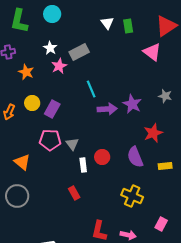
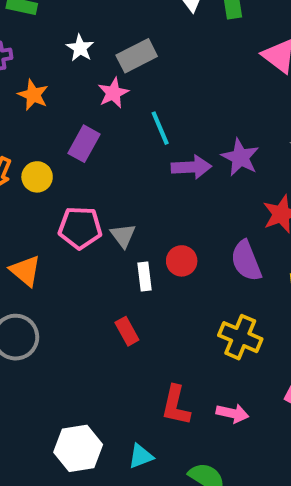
pink star: (59, 66) -> (113, 93), moved
yellow circle: (32, 103) -> (37, 177), moved
purple rectangle: (52, 109) -> (84, 144), moved

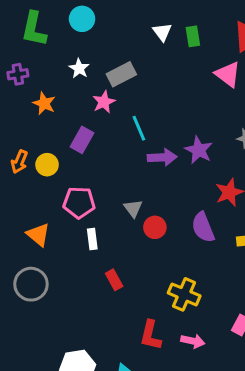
gray triangle: (123, 235) -> (133, 208), moved
white rectangle: (145, 277) -> (92, 239), moved
yellow cross: (240, 337) -> (184, 294), moved

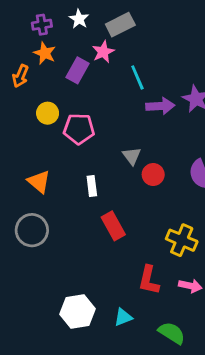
purple cross: (18, 74) -> (42, 25), moved
purple rectangle: (82, 140) -> (78, 70), moved
orange arrow: (19, 162) -> (20, 76), moved
pink pentagon: (79, 203) -> (79, 129), moved
red rectangle: (114, 280) -> (113, 226), size x1.4

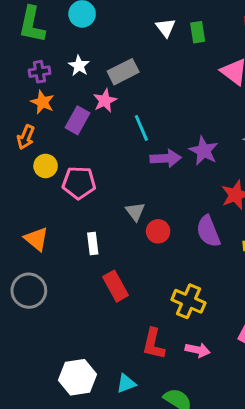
orange arrow: (20, 76) -> (26, 137), moved

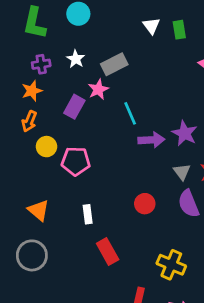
orange star: (43, 102) -> (32, 91), moved, turned 30
gray triangle: (135, 212) -> (182, 172), moved

